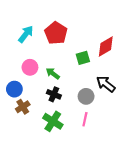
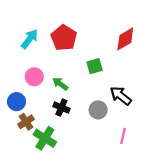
red diamond: (106, 47) -> (125, 39), moved
pink line: (85, 119) -> (123, 136), moved
green cross: (53, 121) -> (45, 138), moved

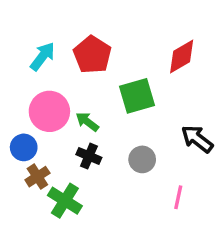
green square: (95, 66) -> (137, 96), size x1.5
pink circle: (34, 77) -> (49, 111), size x1.5
black arrow: (121, 96) -> (197, 139), moved

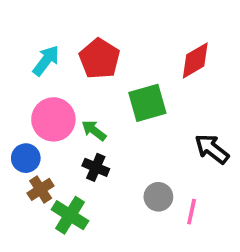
gray circle: (142, 159) -> (158, 197), moved

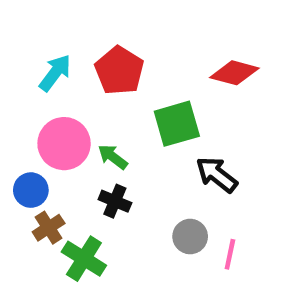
red diamond: (195, 60) -> (234, 73), turned 45
black arrow: (212, 149) -> (217, 175), moved

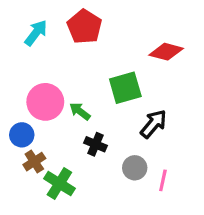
red pentagon: (119, 71) -> (85, 27), moved
cyan arrow: (55, 73) -> (36, 33), moved
black arrow: (217, 175) -> (154, 124), turned 92
black cross: (115, 201) -> (95, 144), moved

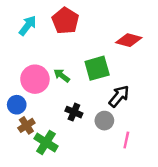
green arrow: (80, 111) -> (62, 75), moved
gray circle: (135, 168) -> (104, 121), moved

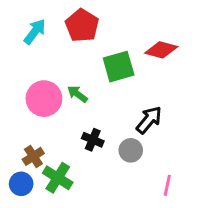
green square: (97, 68) -> (119, 67), moved
blue circle: (17, 105) -> (21, 184), moved
pink line: (126, 140) -> (167, 185), moved

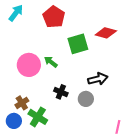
cyan arrow: (35, 32) -> (16, 13), moved
black arrow: (149, 120) -> (98, 79), turned 36
pink line: (167, 185) -> (118, 127), moved

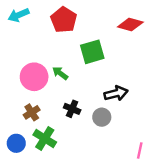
cyan arrow: (16, 13) -> (19, 15), turned -150
red diamond: (106, 33) -> (130, 25), moved
brown cross: (22, 103) -> (32, 112), moved

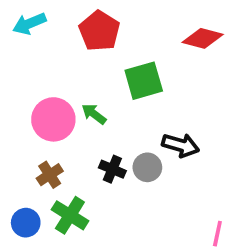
black arrow: (116, 93) -> (181, 145), turned 30
gray circle: (102, 117) -> (147, 167), moved

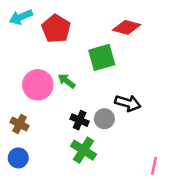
red pentagon: (99, 31) -> (56, 29), moved
red diamond: (203, 38) -> (127, 27), moved
brown cross: (50, 175) -> (20, 124), moved, turned -30
green cross: (70, 215) -> (83, 150), moved

